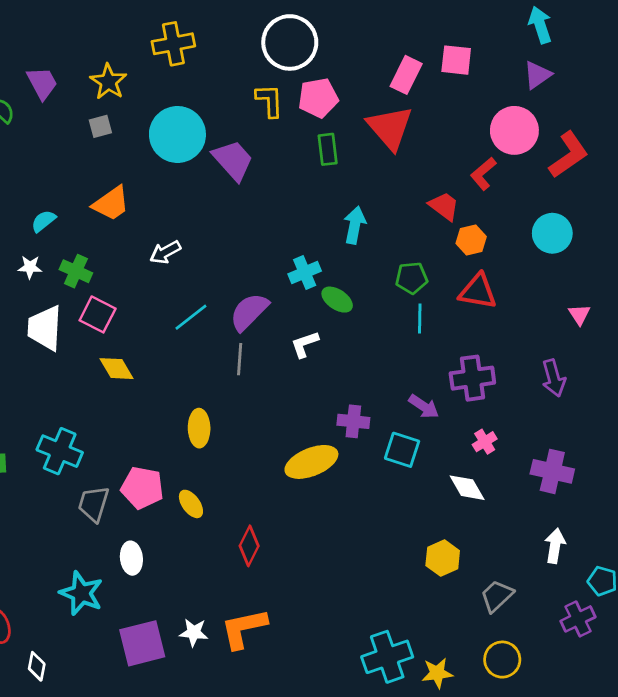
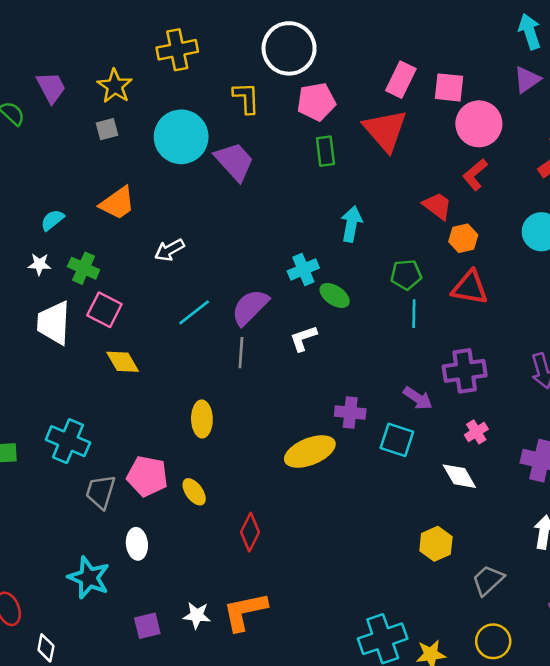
pink square: (456, 60) -> (449, 87), moved
yellow L-shape: (269, 101) -> (246, 98), moved
pink circle: (514, 130) -> (479, 124), moved
purple square: (142, 643) -> (147, 626), size x0.6

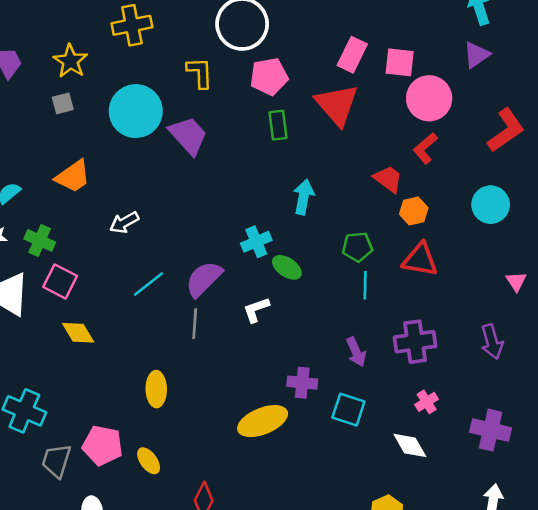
purple arrow: (418, 398) -> (356, 352), moved, turned 32

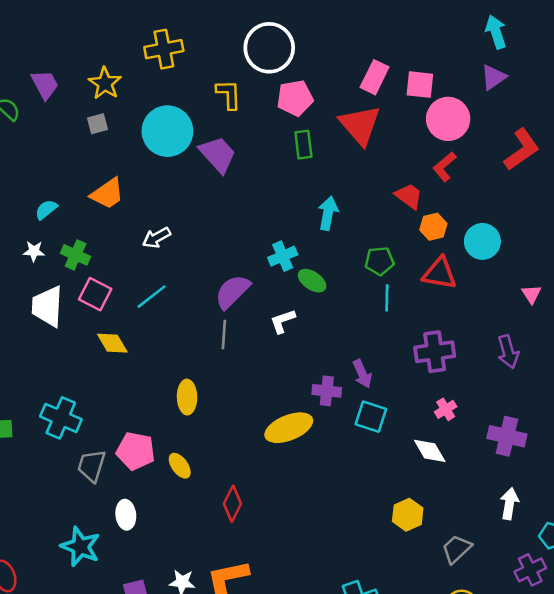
cyan circle: (491, 205) -> (482, 241), moved
cyan line: (149, 284) -> (152, 297), moved
purple arrow: (356, 352) -> (362, 374), moved

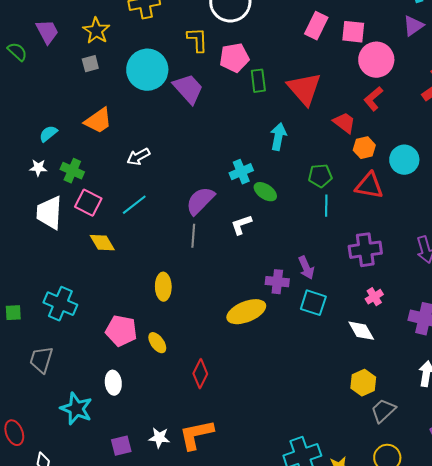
pink pentagon: (295, 98) -> (234, 58), moved
red triangle: (360, 125) -> (304, 89), moved
gray trapezoid: (91, 466) -> (41, 360), moved
yellow hexagon: (408, 515) -> (363, 383), moved

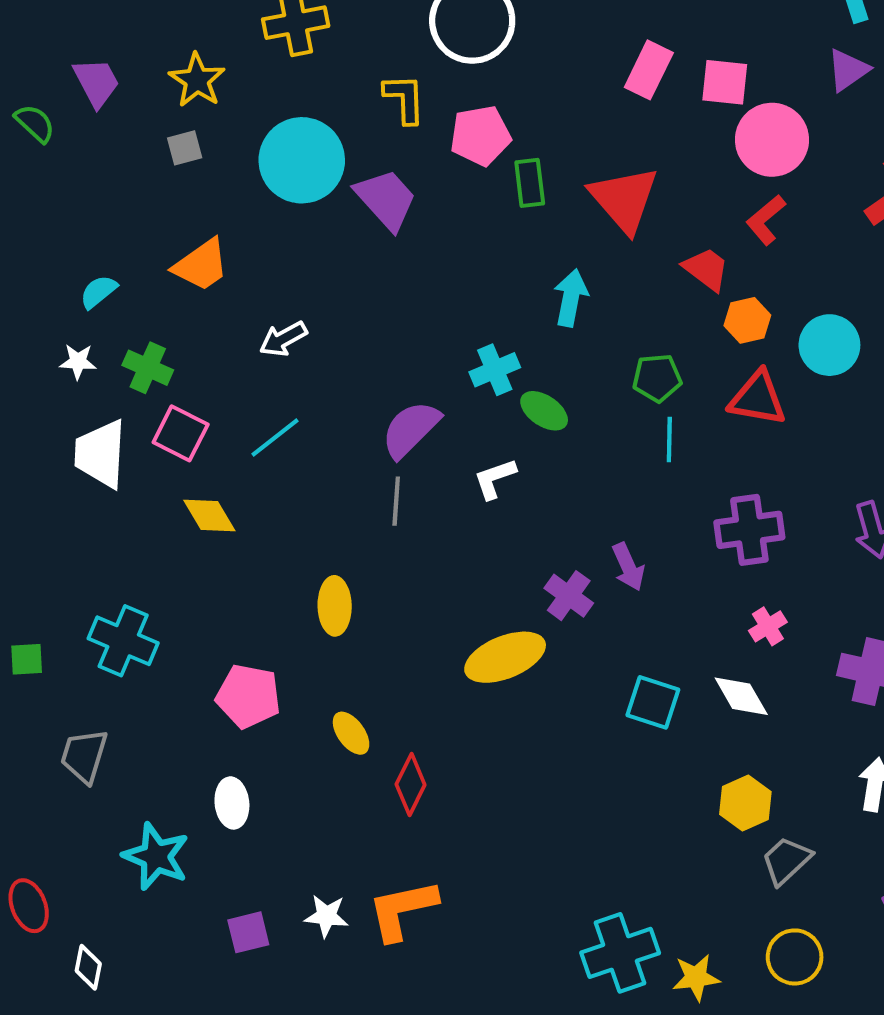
purple cross: (277, 282) -> (569, 596), turned 30
cyan square: (313, 303) -> (653, 702), moved
yellow ellipse: (157, 343) -> (351, 733), moved

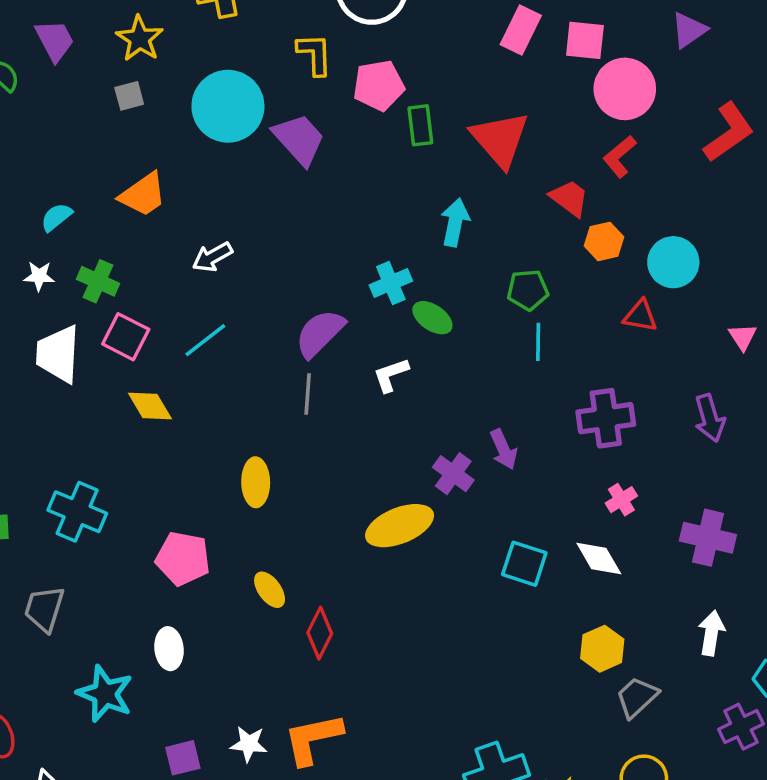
red triangle: (758, 398) -> (640, 316), moved, size x0.7

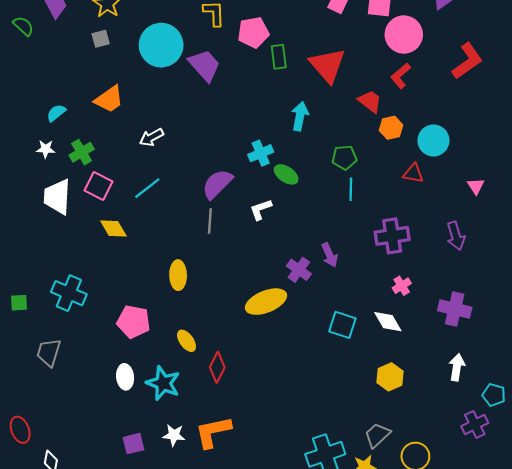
green cross: (98, 281) -> (82, 152), turned 35
cyan star: (105, 694) -> (163, 383), moved
gray trapezoid: (637, 697) -> (377, 435), moved

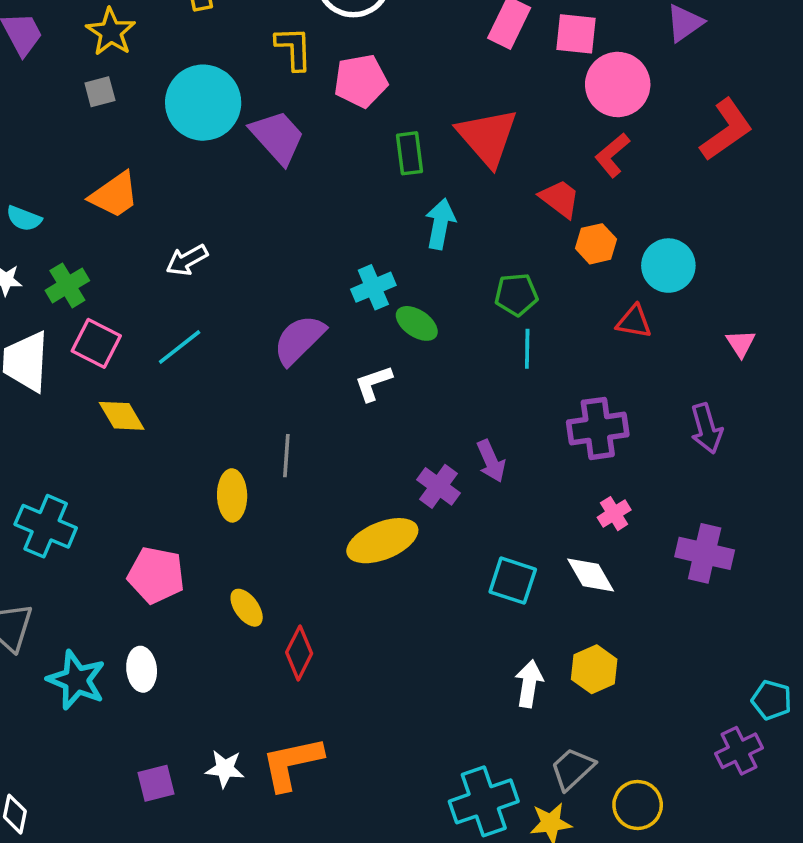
green rectangle: (279, 57) -> (410, 153), moved
cyan semicircle: (56, 113) -> (24, 218), turned -120
gray line: (210, 221) -> (286, 456), moved
white arrow: (457, 367) -> (529, 684), moved
cyan star: (163, 383) -> (76, 680), moved

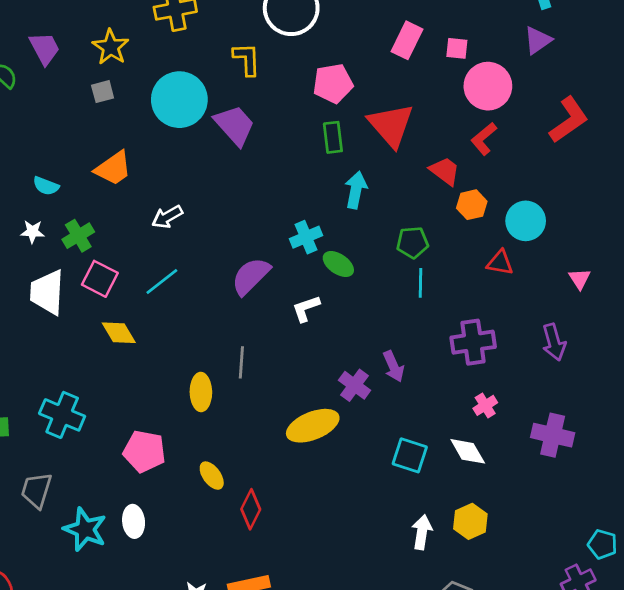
pink square: (576, 34) -> (457, 48), size x0.7
pink pentagon: (361, 81) -> (333, 83), moved

